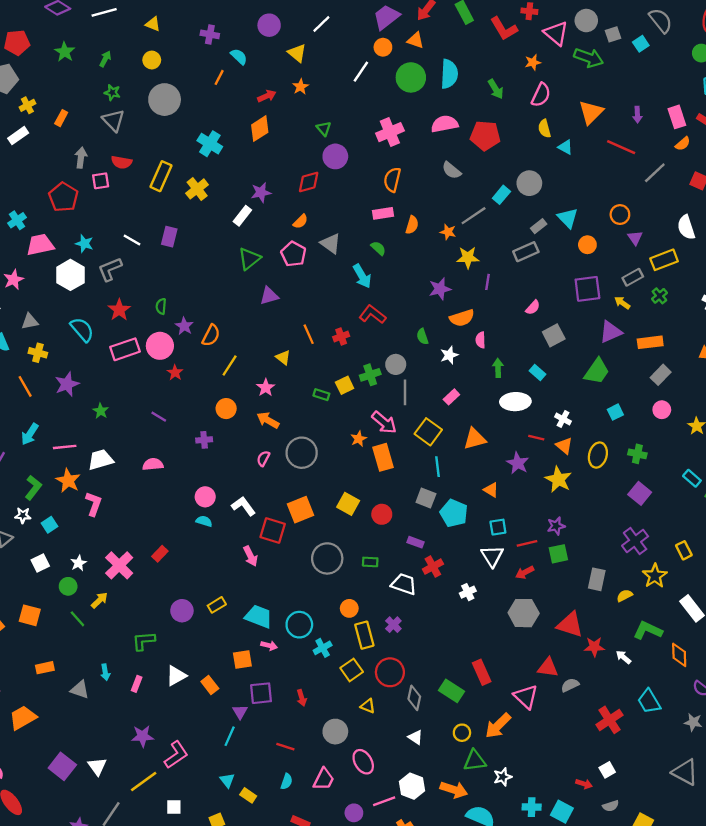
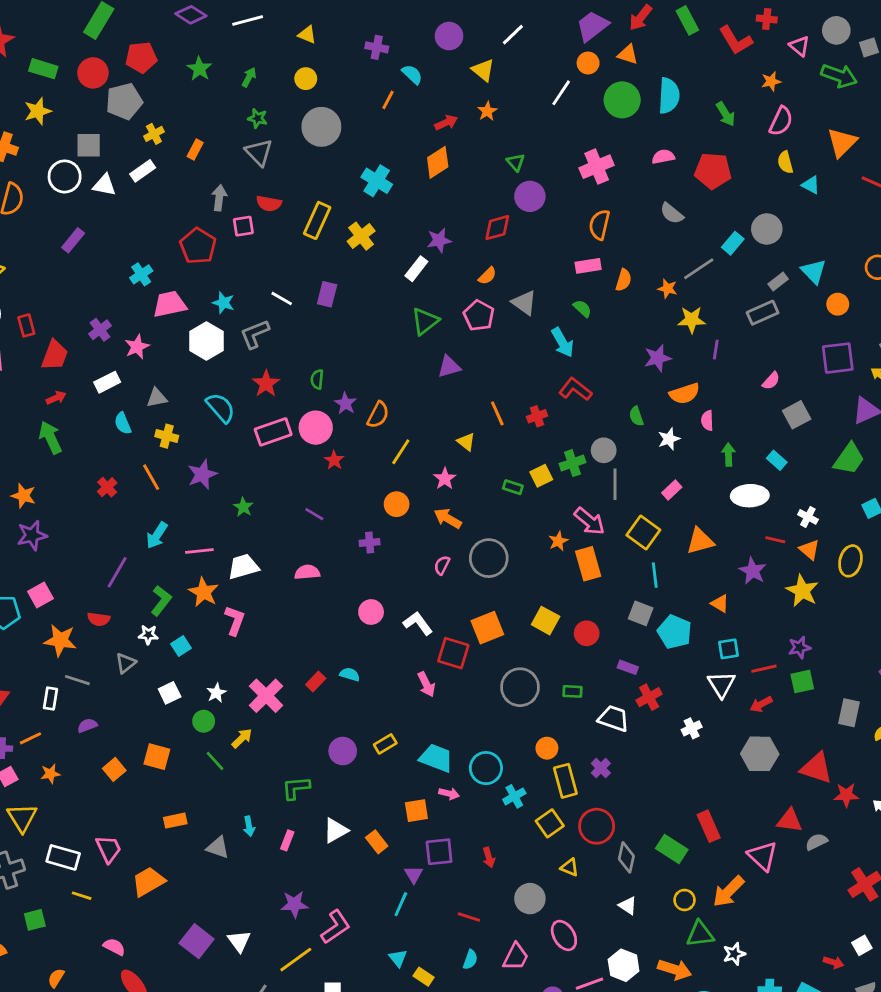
pink triangle: (556, 33) -> (799, 46), size x0.7
pink semicircle: (445, 124) -> (663, 157), size x0.7
cyan semicircle: (204, 521) -> (350, 674), moved

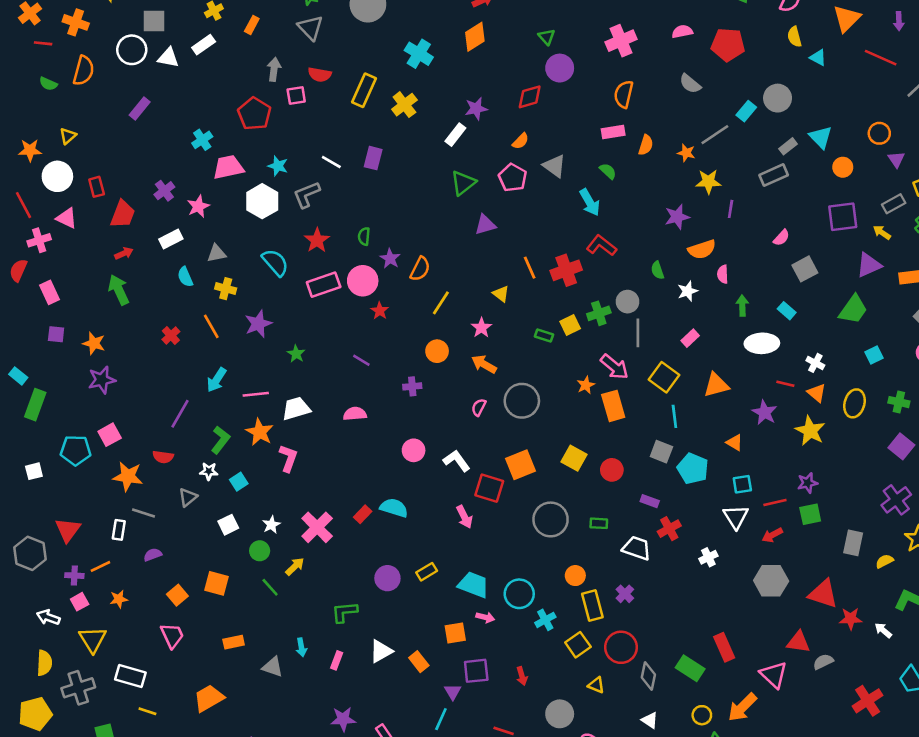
red cross: (537, 416) -> (566, 270), size x1.6
cyan semicircle: (350, 674) -> (394, 508), size x1.5
pink trapezoid: (109, 849) -> (172, 636), moved

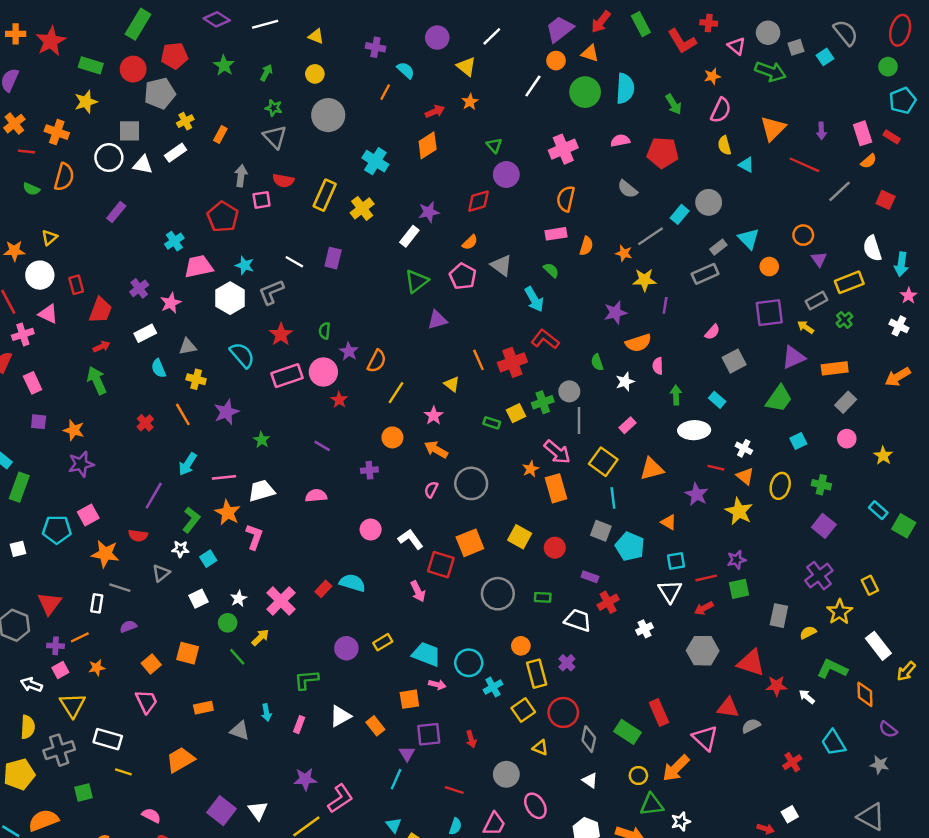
red cross: (868, 701) -> (792, 762), size x0.7

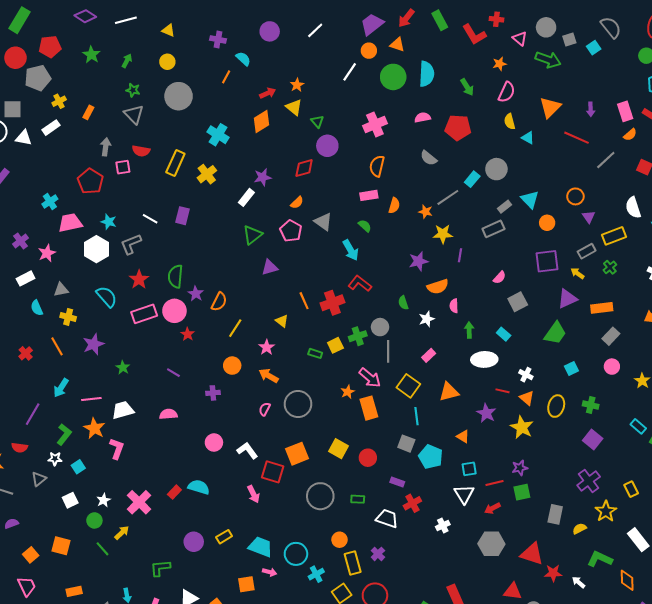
yellow triangle: (466, 67) -> (294, 107), moved
green semicircle: (325, 331) -> (175, 276), size x1.6

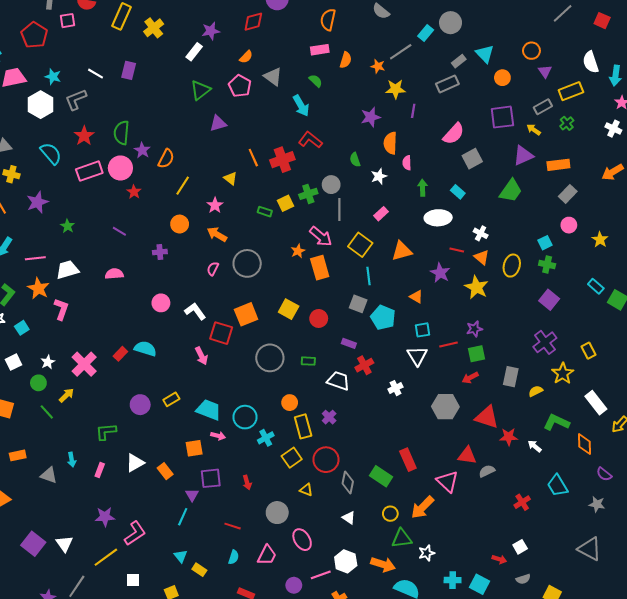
pink semicircle: (499, 277) -> (454, 134), size x1.6
orange semicircle: (438, 287) -> (390, 143), turned 110
cyan square: (571, 369) -> (545, 243), moved
red arrow: (492, 508) -> (470, 378), moved

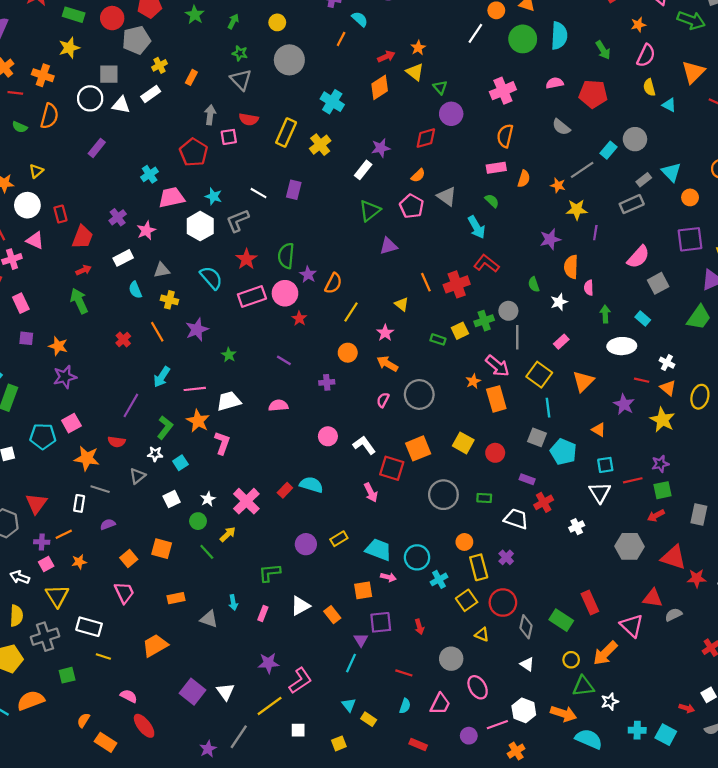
orange triangle: (402, 251) -> (583, 381), turned -30

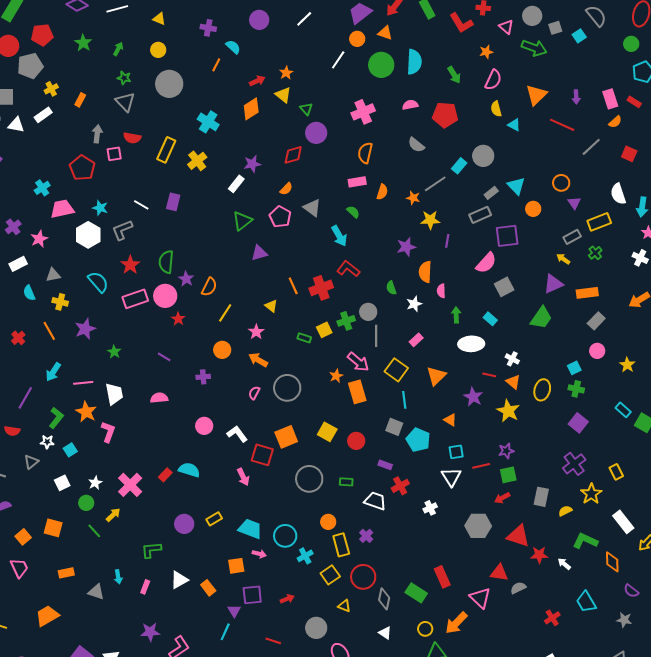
purple square: (690, 239) -> (507, 236), moved
white trapezoid: (229, 401) -> (114, 394), turned 95
red arrow: (419, 627) -> (287, 599), turned -96

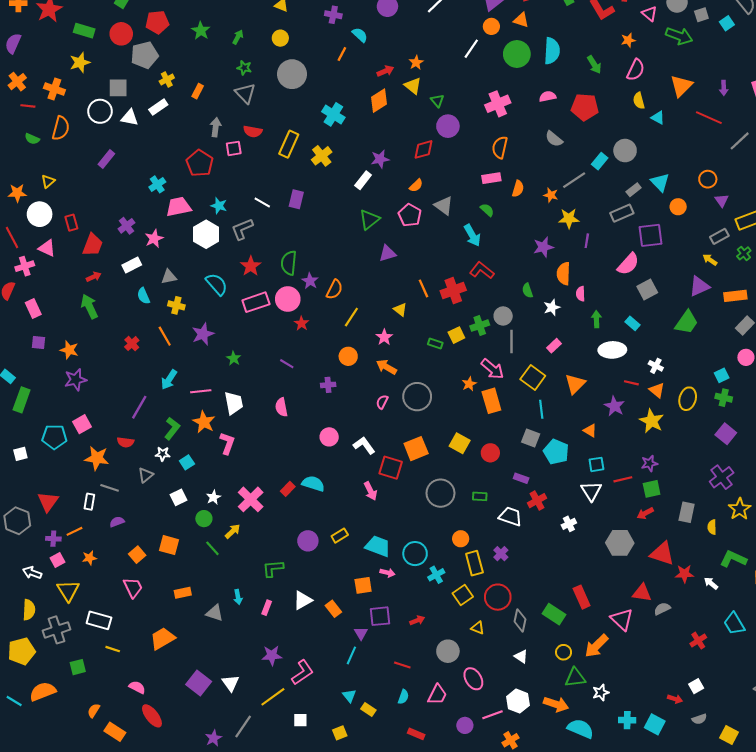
pink semicircle: (159, 398) -> (281, 407), turned -96
yellow semicircle: (565, 511) -> (712, 527), turned -64

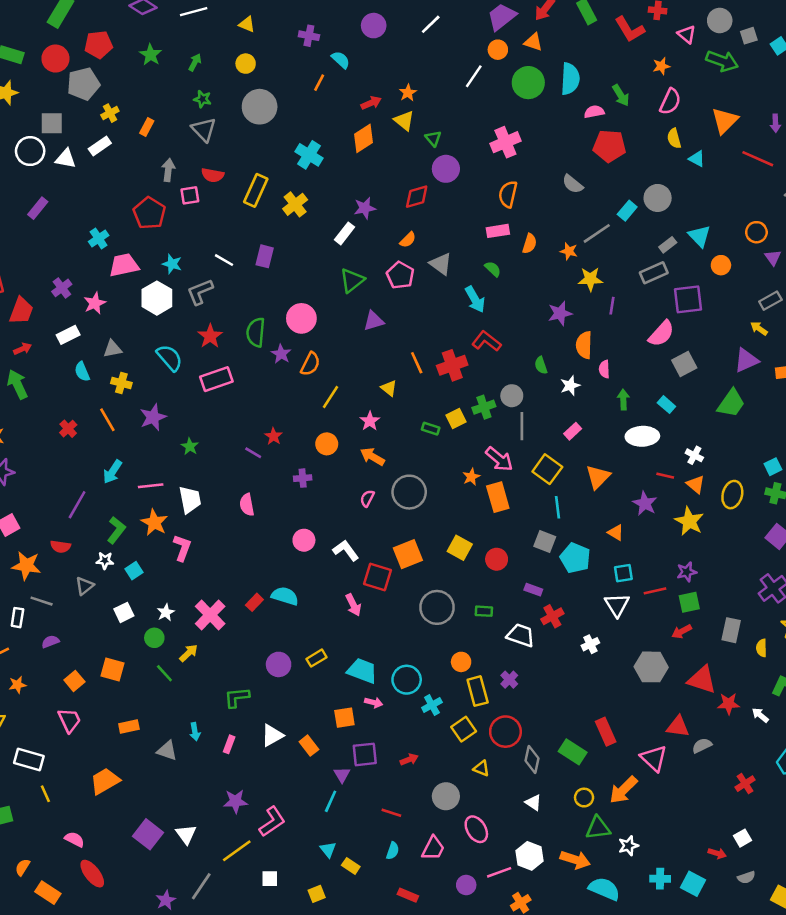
pink semicircle: (548, 96) -> (594, 112), moved
pink circle: (288, 299) -> (301, 318), moved
red star: (302, 323) -> (273, 436), moved
yellow line: (113, 649) -> (45, 794), turned 48

